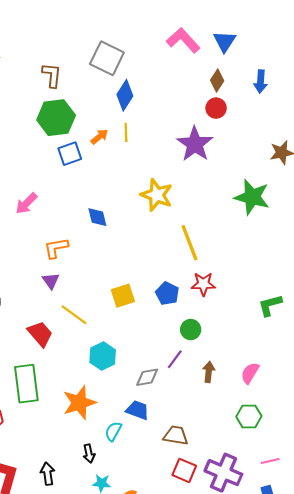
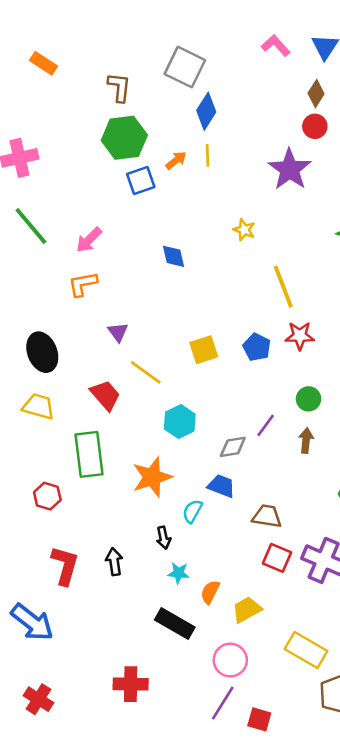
pink L-shape: (183, 40) -> (276, 46), size x0.7
yellow star: (157, 195) -> (244, 230), size x0.6
orange L-shape: (56, 248) -> (83, 284), moved
green circle: (191, 330) -> (309, 399), moved

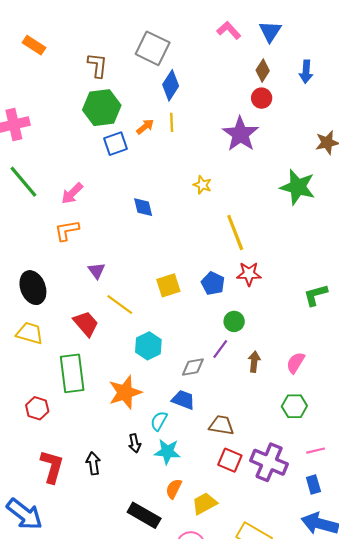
green circle: (309, 399) -> (234, 321), moved
cyan star: (179, 573) -> (167, 452), moved, size x1.4

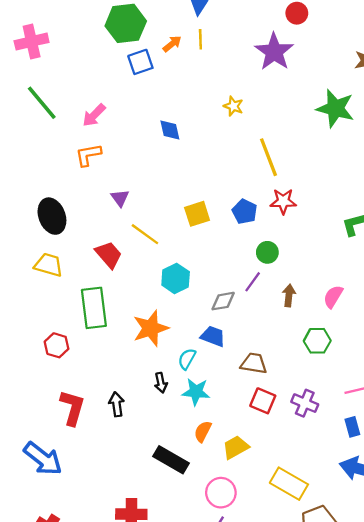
green hexagon: (294, 406) -> (317, 341), moved
purple cross: (269, 462) -> (305, 403), size x0.7

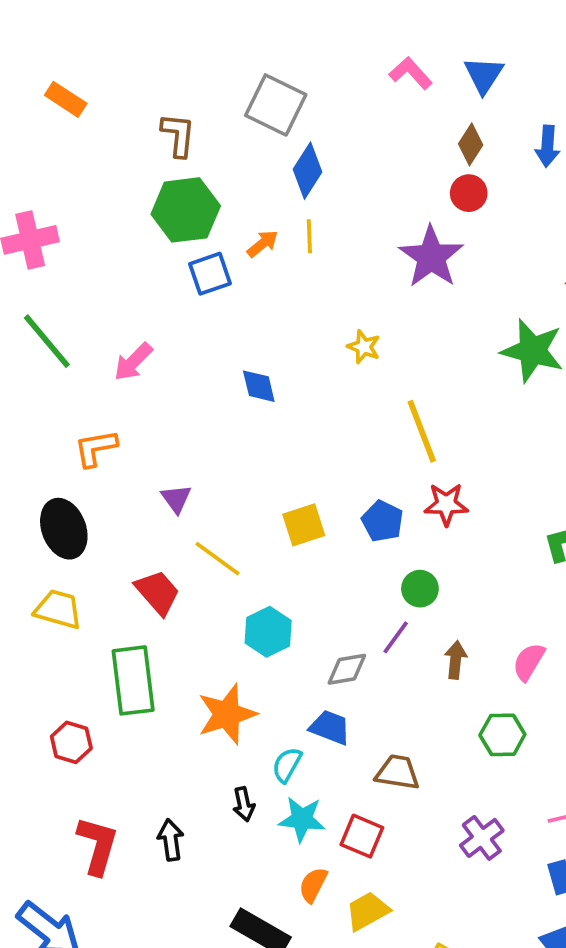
orange L-shape: (88, 155) -> (96, 448), moved
red square: (263, 401) -> (362, 836), moved
purple cross: (305, 403) -> (482, 838), turned 30

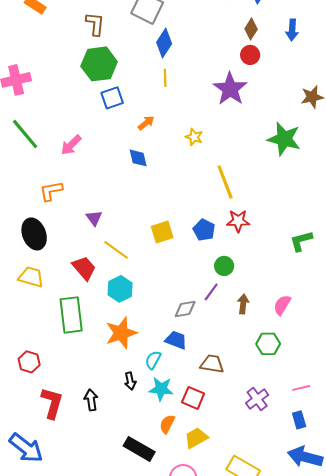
orange arrow: (263, 244) -> (146, 123), moved
cyan hexagon: (268, 632) -> (120, 289), moved
red hexagon: (71, 742) -> (29, 362), moved

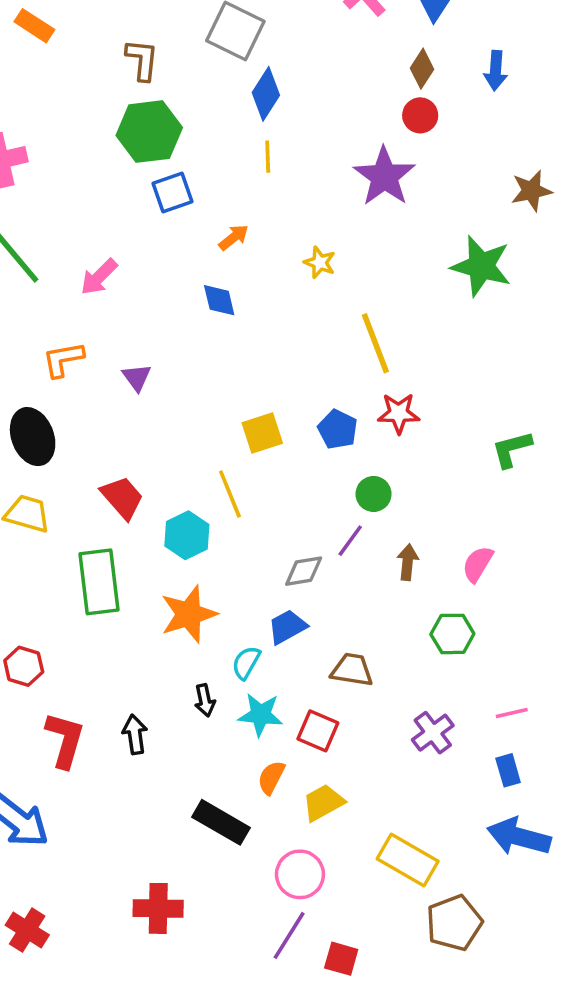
purple triangle: (94, 218) -> (137, 377), moved
yellow line: (116, 250) -> (230, 494), moved, turned 32
blue trapezoid: (176, 340) -> (287, 627), turned -50

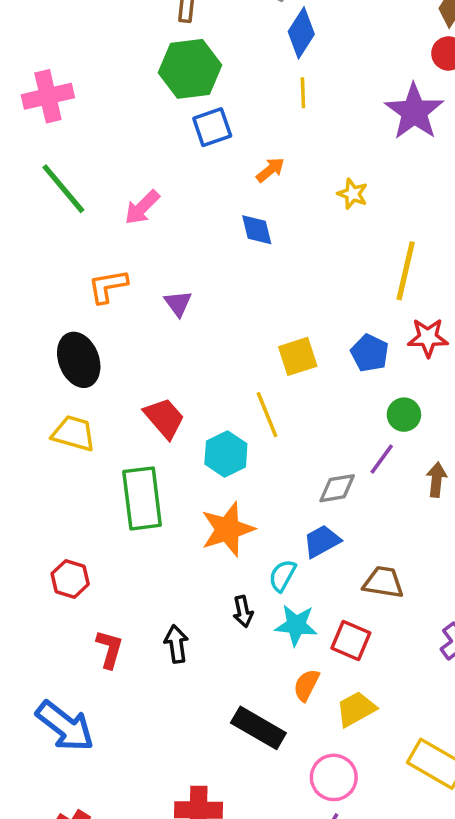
yellow line: (375, 343) -> (406, 271), turned 34
red L-shape: (65, 740) -> (110, 649), size x0.7

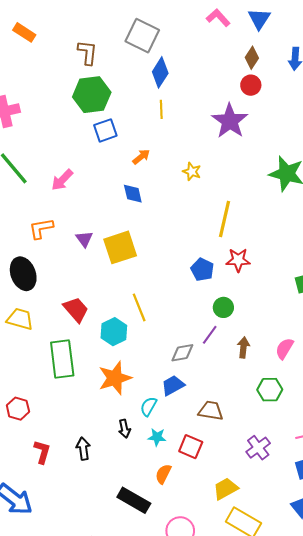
yellow square: (298, 356) -> (120, 247), moved, size x1.4
cyan star: (296, 625) -> (157, 437), size x0.7
yellow trapezoid: (356, 709) -> (226, 489), moved

